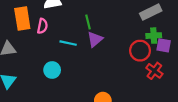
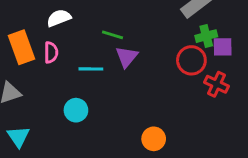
green line: (88, 22) -> (113, 35), turned -48

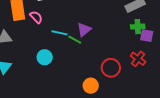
green line: (113, 35) -> (75, 40), moved
pink semicircle: (51, 52) -> (36, 17), turned -56
red circle: (191, 60) -> (111, 68), moved

